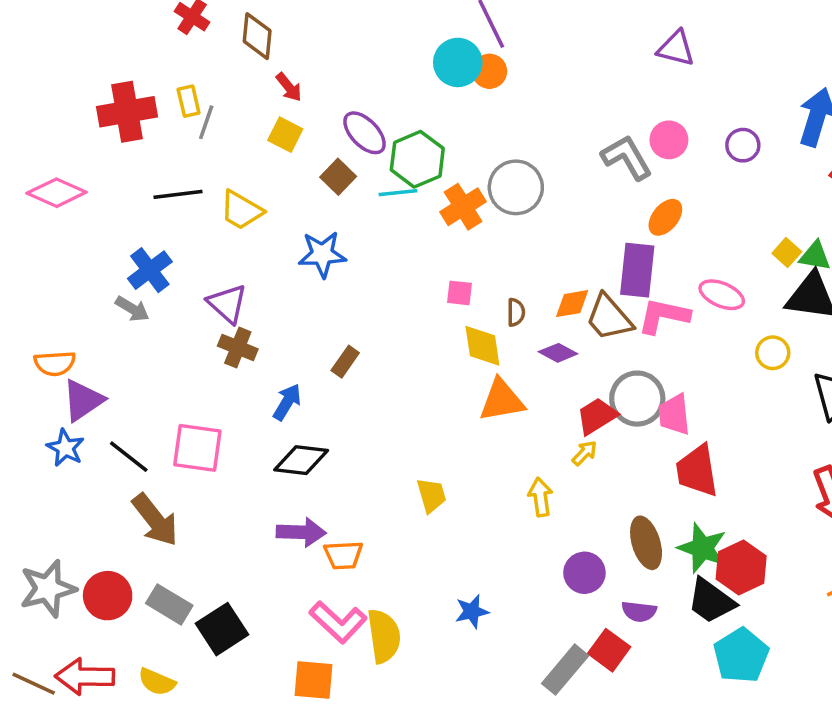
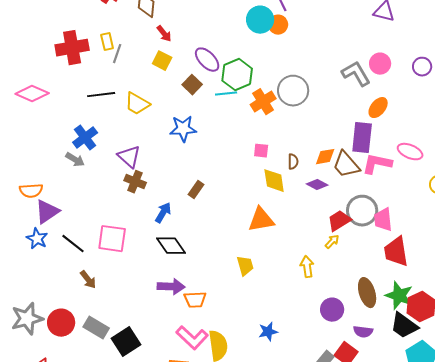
orange triangle: (502, 400) -> (261, 220), moved
black diamond: (301, 460) -> (171, 246), turned 48
brown arrow: (155, 520) -> (88, 280), size x0.6

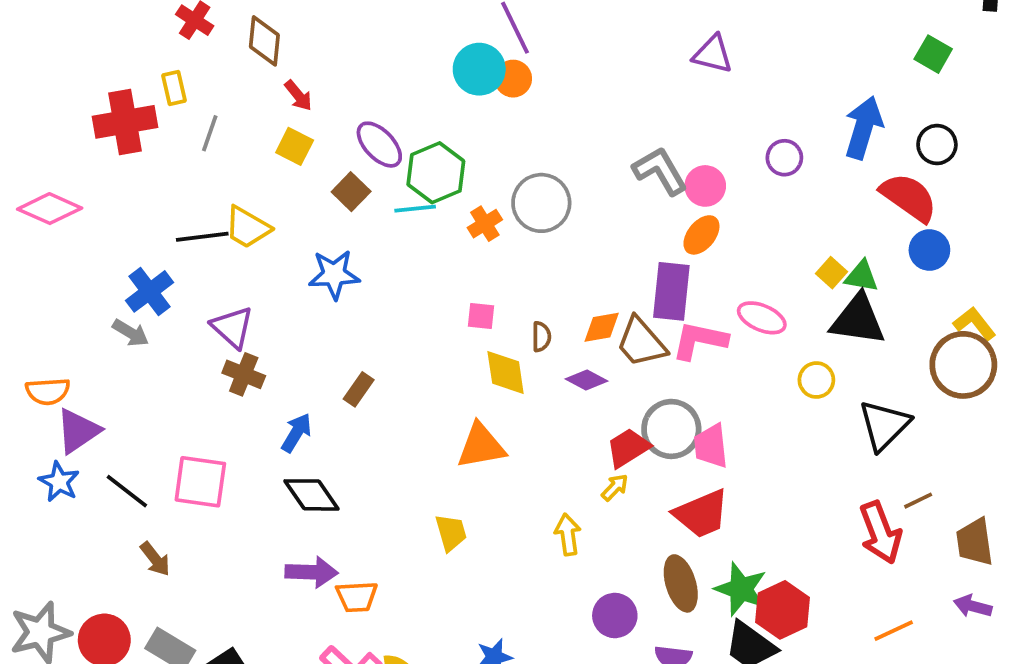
yellow rectangle: (107, 42) -> (174, 88), moved
pink circle: (380, 64) -> (705, 186), moved
black line: (101, 95) -> (202, 237), moved
orange cross: (263, 102) -> (485, 224), size x0.7
red trapezoid: (396, 252) -> (701, 514), moved, turned -104

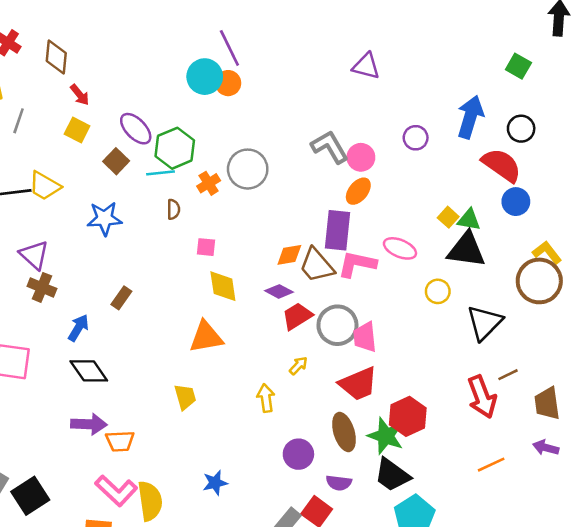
brown semicircle: (541, 337) -> (173, 209), moved
red trapezoid: (628, 448) -> (297, 316), moved
red hexagon: (782, 610) -> (408, 416), moved

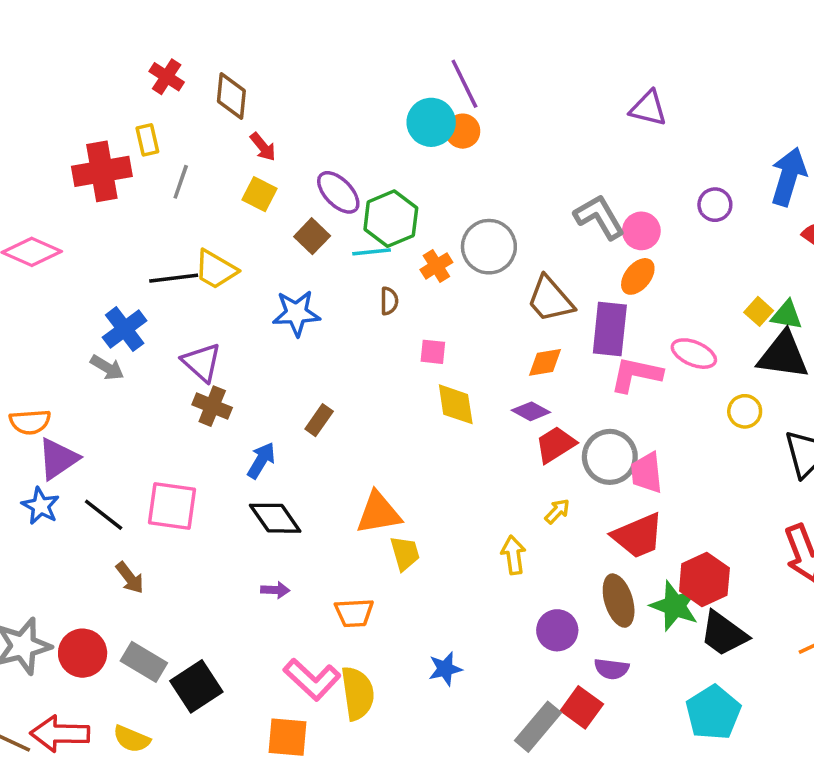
brown trapezoid: (317, 265) -> (550, 299), moved
orange triangle: (206, 337) -> (379, 513), moved
purple arrow: (89, 424) -> (275, 590), size x0.6
orange trapezoid: (120, 441) -> (354, 613), moved
black trapezoid: (392, 475) -> (724, 634), moved

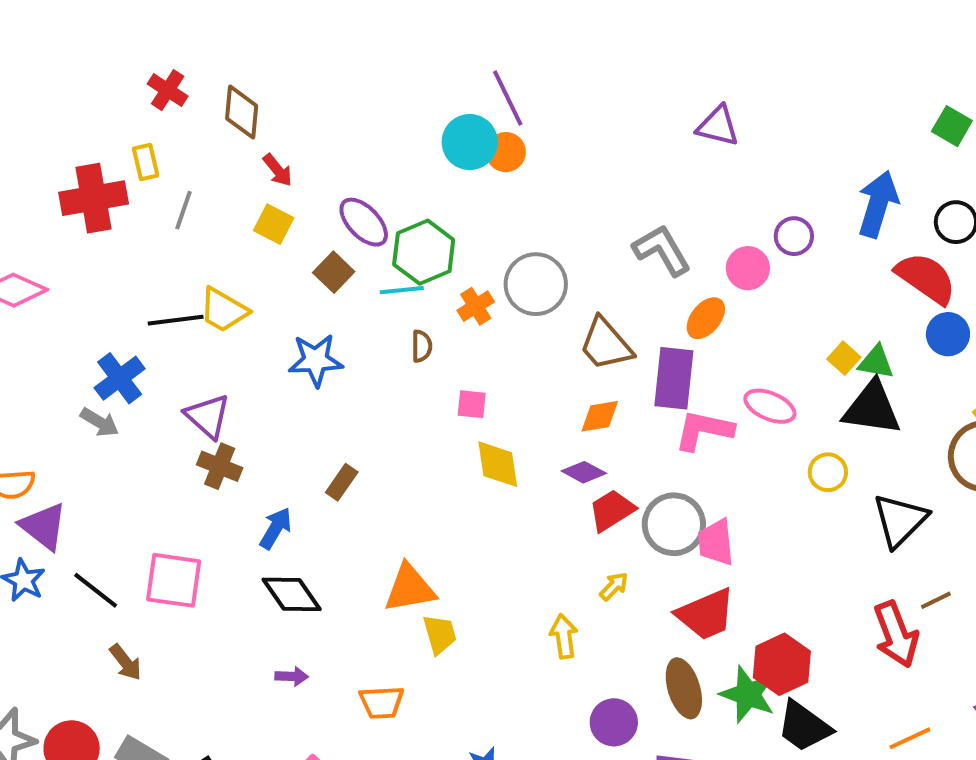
pink circle: (641, 231) -> (748, 268), moved
purple triangle: (58, 459) -> (44, 526), turned -48

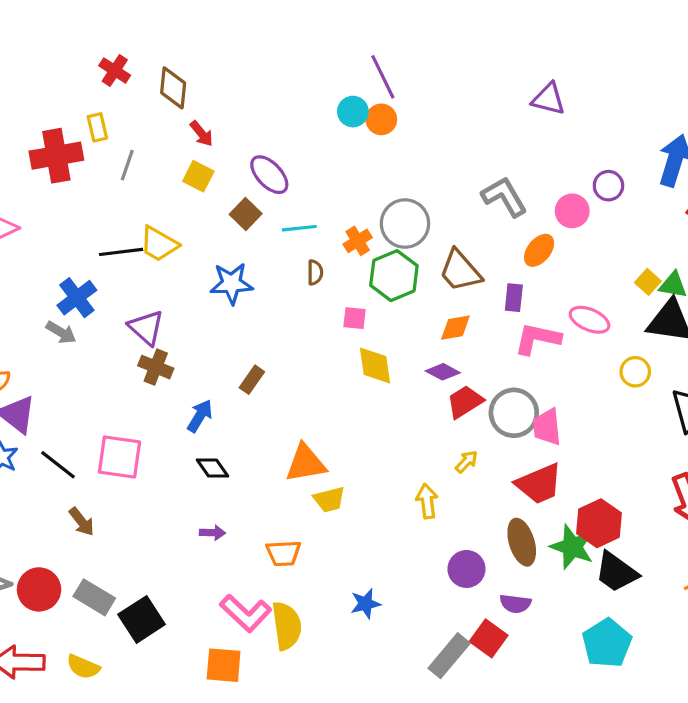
cyan circle: (470, 142) -> (353, 112), size x0.7
green hexagon: (424, 252) -> (394, 276), moved
purple rectangle: (674, 378) -> (514, 298), size x0.6
black diamond: (292, 594) -> (213, 468), size x0.7
yellow trapezoid: (440, 634) -> (329, 500), turned 92

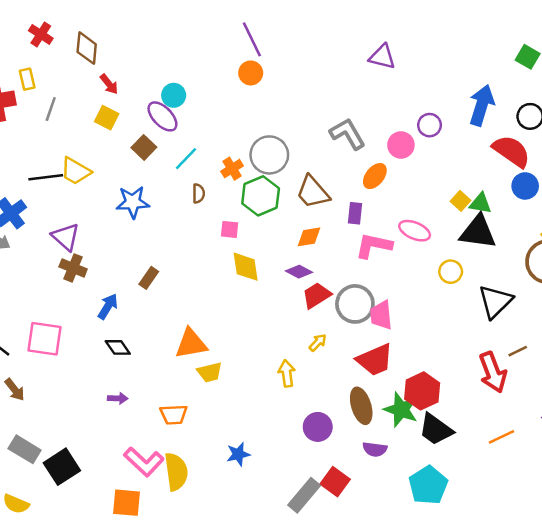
cyan circle: (353, 112) -> (174, 95), moved
cyan line: (299, 228) -> (186, 159), turned -40
purple semicircle: (515, 604) -> (375, 449), moved

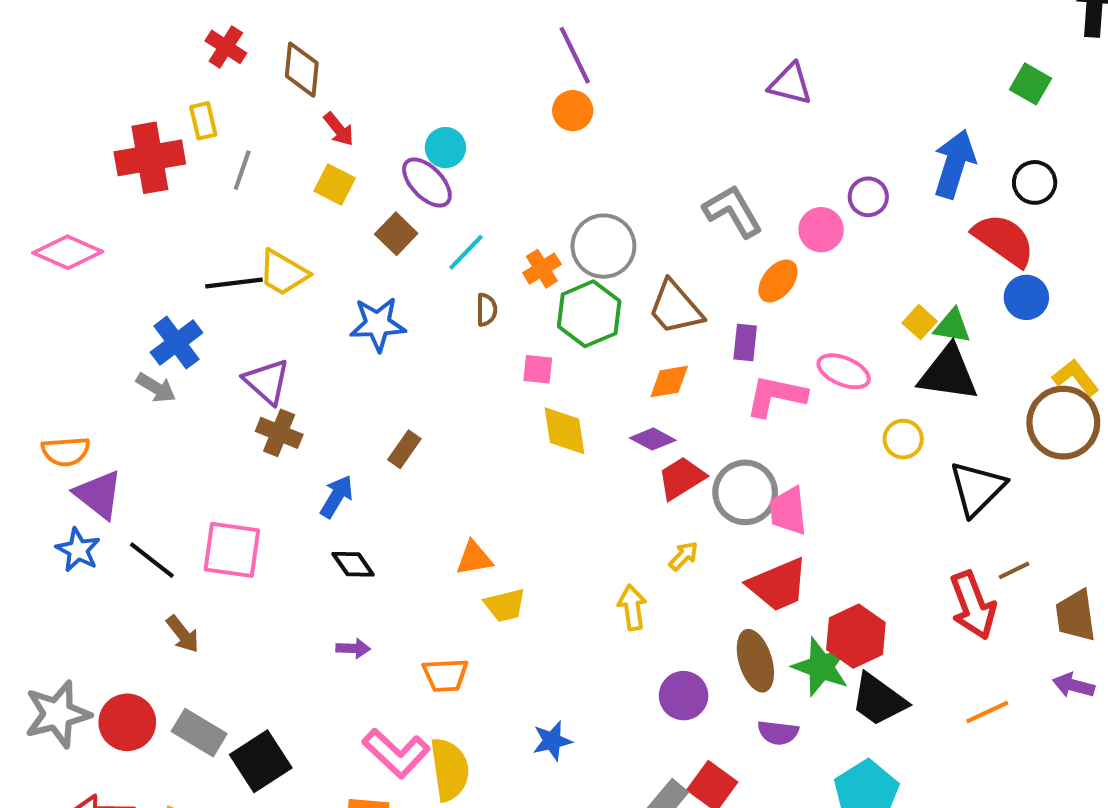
orange triangle: (191, 344) -> (474, 558), size x0.7

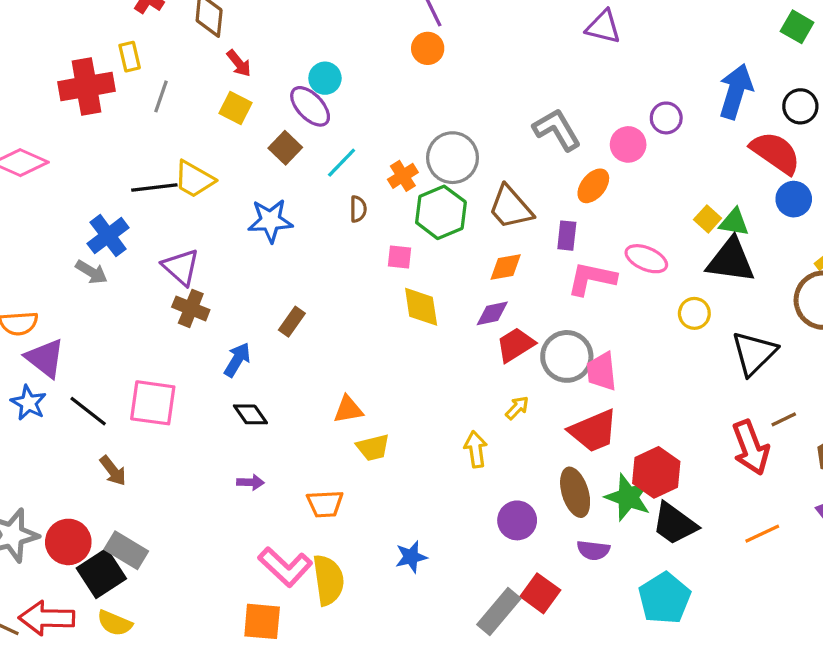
purple diamond: (653, 439) -> (492, 313), turned -40
black square: (261, 761) -> (101, 573), moved

